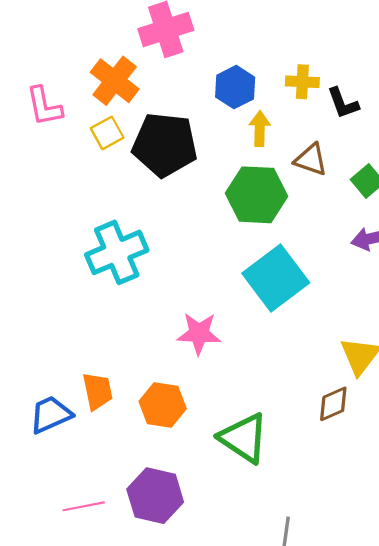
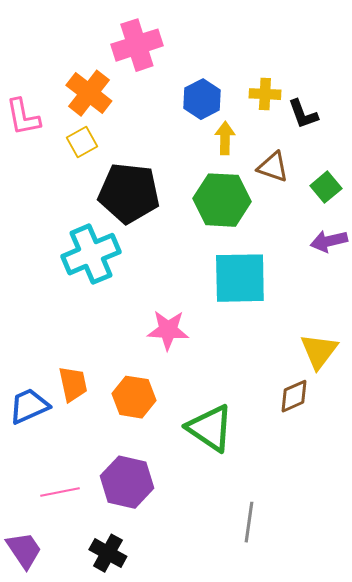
black pentagon: (165, 145) -> (129, 193), moved
cyan square: (276, 278) -> (240, 278), turned 36

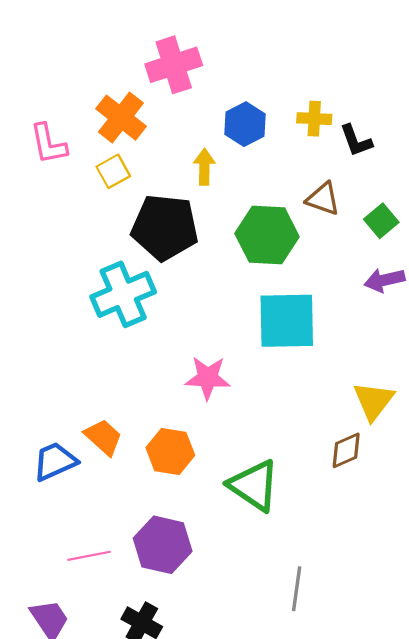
yellow arrow: (225, 138) -> (204, 167), moved
orange trapezoid: (73, 384) -> (103, 437), turned -36

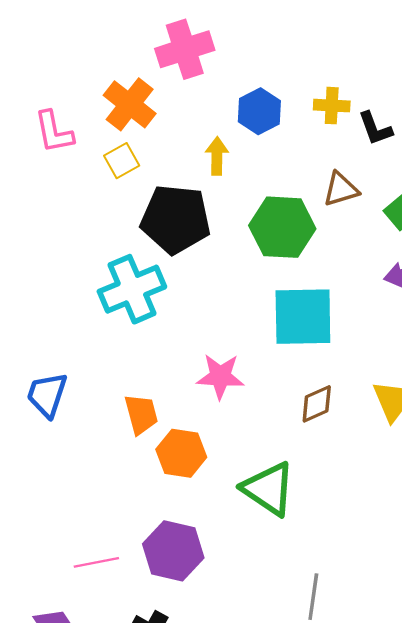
brown triangle: (323, 199) -> (341, 189), turned -36
orange trapezoid: (103, 437) -> (141, 414), moved, turned 33
brown diamond: (346, 450) -> (317, 404), moved
blue trapezoid: (55, 461) -> (47, 395), moved, turned -48

